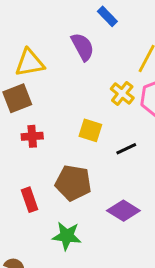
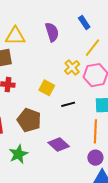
blue rectangle: (107, 16) -> (84, 23), moved
green star: (67, 236) -> (18, 154), turned 30

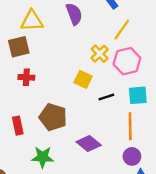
yellow square: (47, 88) -> (83, 79), moved
black line: (68, 104) -> (106, 97), moved
green star: (18, 154) -> (43, 157), turned 30

